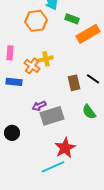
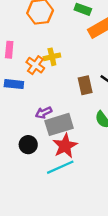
black circle: (12, 133) -> (28, 145), moved
red star: (65, 148) -> (65, 146), moved
cyan line: (53, 167) -> (60, 167), moved

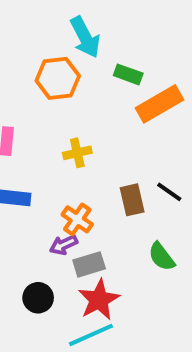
orange cross: (35, 65) -> (77, 219), moved
gray rectangle: (59, 124) -> (89, 264), size x0.7

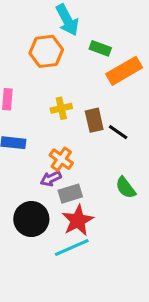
black line: (169, 192) -> (118, 132), moved
brown rectangle: (132, 200) -> (94, 120), moved
black circle: (38, 298) -> (31, 219), size x1.5

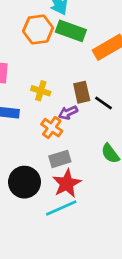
green rectangle: (100, 48) -> (71, 31), moved, size x1.5
yellow cross: (61, 108) -> (41, 91), moved, turned 30
purple arrow: (51, 179) -> (68, 113), moved

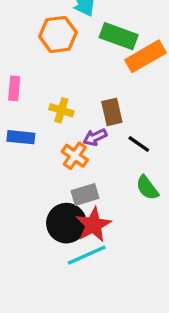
green rectangle: (71, 31) -> (119, 36), moved
black line: (103, 103) -> (139, 144), moved
black circle: (24, 182) -> (66, 223), moved

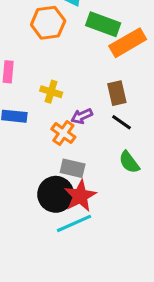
brown rectangle: (112, 112) -> (117, 93), moved
gray rectangle: (85, 194) -> (73, 168), turned 30

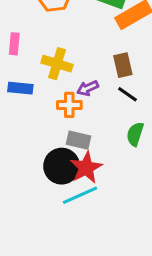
yellow cross: (51, 92) -> (57, 64), size x1.4
orange cross: (63, 133) -> (69, 105), turned -35
green semicircle: (129, 162) -> (135, 134), turned 55

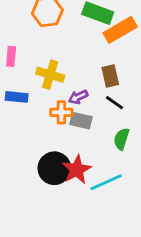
gray rectangle: (78, 140) -> (81, 121), moved
cyan line: (80, 195) -> (106, 182), moved

